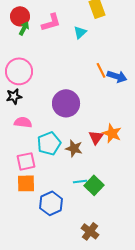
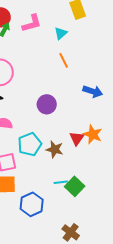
orange line: (101, 70) -> (64, 60), moved
blue arrow: (117, 76) -> (93, 91), moved
purple circle: (66, 103) -> (47, 104), size x0.7

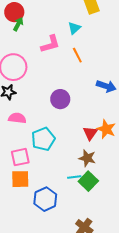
pink L-shape: (32, 23) -> (50, 44), moved
brown star: (55, 149) -> (87, 158), moved

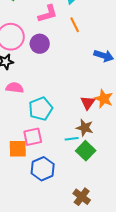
purple circle: (60, 99) -> (40, 44), moved
pink square: (20, 157) -> (33, 137), moved
cyan line: (74, 177) -> (72, 139), moved

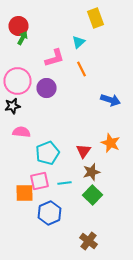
red triangle: (88, 103) -> (84, 151), moved
brown star: (85, 128) -> (92, 172), turned -30
cyan line: (72, 139) -> (64, 183), moved

